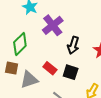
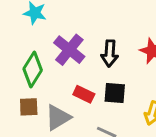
purple cross: (53, 25) -> (69, 50), moved

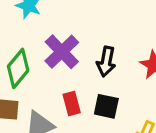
red rectangle: (84, 94) -> (72, 103), turned 42

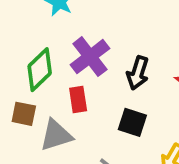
red rectangle: (72, 103) -> (78, 99), moved

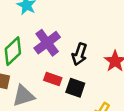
red rectangle: (78, 99) -> (53, 79), moved, turned -63

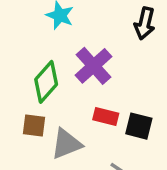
black arrow: (79, 54) -> (145, 23), moved

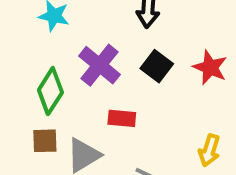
black square: (139, 126) -> (157, 66), moved, turned 32

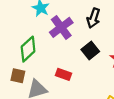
purple cross: (100, 65) -> (61, 27), moved

